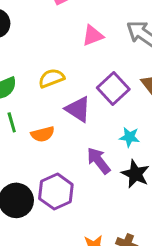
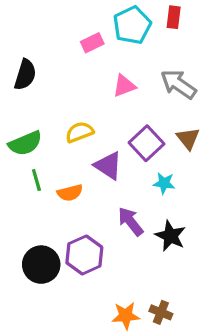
cyan star: (129, 137) -> (164, 183), moved

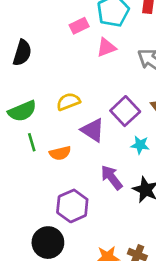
pink triangle: (124, 86) -> (106, 47), moved
black circle: (41, 265) -> (48, 243), moved

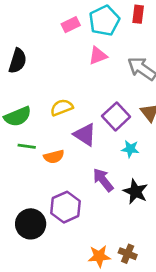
pink rectangle: (79, 26) -> (71, 25), moved
green line: (32, 142) -> (27, 146), turned -66
black circle: (48, 243) -> (31, 224), moved

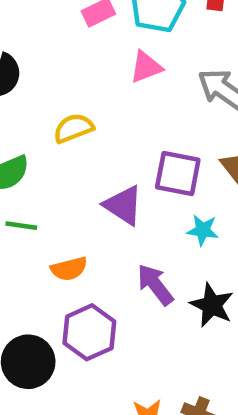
yellow semicircle: (62, 107) -> (73, 128), moved
purple square: (116, 116) -> (178, 174), turned -36
orange semicircle: (54, 157) -> (69, 269), moved

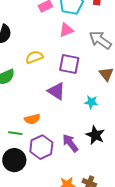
purple square: (178, 174) -> (69, 64), moved
green line: (21, 226) -> (15, 133), moved
purple arrow: (155, 285) -> (70, 143), moved

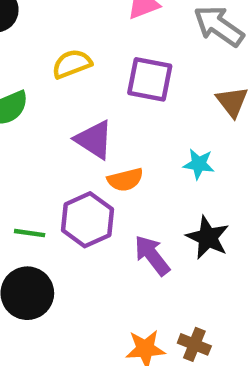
purple triangle: (56, 91) -> (94, 140), moved
orange semicircle: (32, 119) -> (125, 180), moved
purple hexagon: (41, 147) -> (87, 220), moved

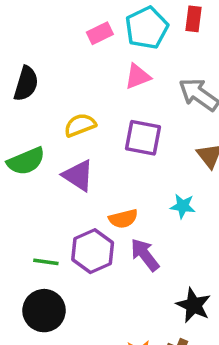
purple triangle: (94, 140) -> (78, 176), moved
black star: (208, 238) -> (194, 305), moved
purple arrow: (152, 255) -> (145, 255), moved

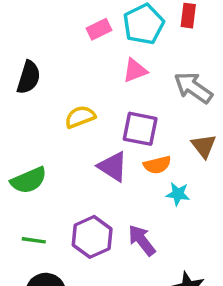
green semicircle: (26, 161) -> (29, 180), moved
purple triangle: (78, 176) -> (113, 167), moved
orange semicircle: (123, 219) -> (157, 165), moved
green line: (46, 262) -> (34, 240), moved

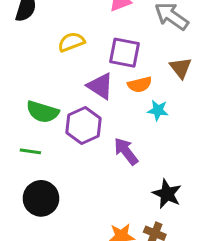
green semicircle: (29, 180) -> (43, 112), moved, turned 40
purple hexagon: (92, 237) -> (84, 125), moved

